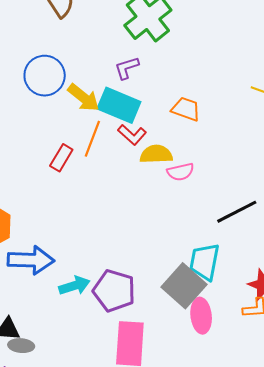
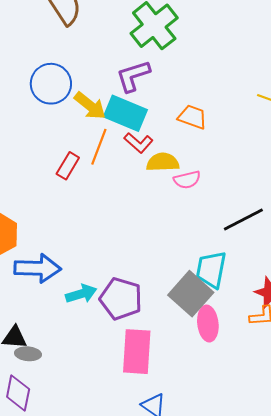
purple L-shape: (127, 68) -> (133, 76), size x1.4

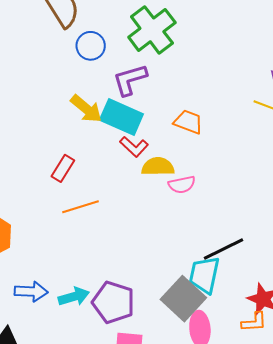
blue circle: (51, 84) -> (91, 46), moved, size x0.7
orange line: (99, 147) -> (81, 207), moved, turned 51
black line: (243, 220) -> (224, 249), moved
blue arrow: (38, 268) -> (31, 291), moved, size x0.7

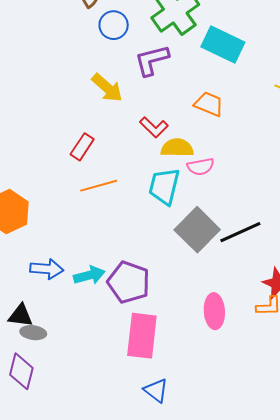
cyan rectangle: (121, 117) -> (223, 44), moved
cyan trapezoid: (204, 275) -> (164, 186), moved
gray square: (183, 299) -> (197, 230), moved

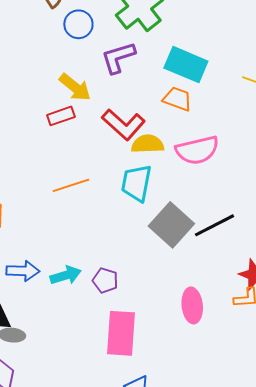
cyan rectangle: (223, 44) -> (186, 65), moved
red L-shape: (154, 127) -> (123, 124), size x1.5
red rectangle: (82, 147) -> (61, 116), moved, turned 40
pink semicircle: (201, 167) -> (197, 150), moved, size x1.6
purple pentagon: (129, 282) -> (105, 280), size x0.6

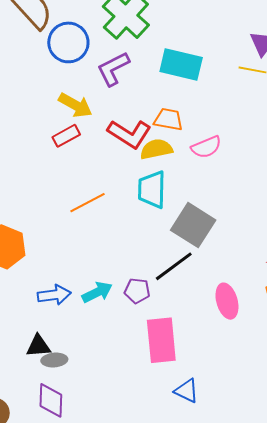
blue circle: (78, 24) -> (68, 42), size x1.4
orange trapezoid: (177, 99) -> (168, 119), moved
pink semicircle: (197, 150) -> (206, 147), size x0.7
black line: (215, 225) -> (174, 266), moved

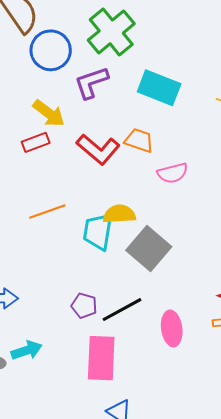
yellow semicircle: (156, 149) -> (119, 214), moved
cyan trapezoid: (152, 190) -> (98, 231), moved
black line: (174, 266) -> (122, 310), moved
cyan arrow: (97, 292) -> (27, 350), moved

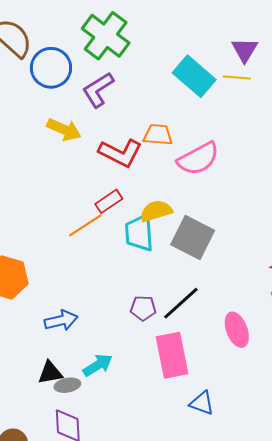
cyan rectangle: (159, 88) -> (194, 76), moved, turned 33
red rectangle: (36, 142) -> (109, 201), moved
pink semicircle: (173, 173) -> (198, 159), size x1.4
pink ellipse: (172, 328) -> (237, 330), moved

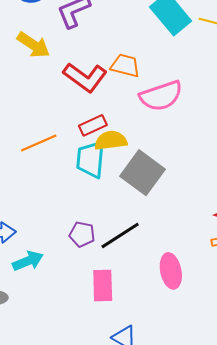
red rectangle: (109, 201) -> (93, 125), moved
pink rectangle: (172, 355) -> (103, 285), size x0.7
cyan arrow: (98, 365) -> (28, 261), moved

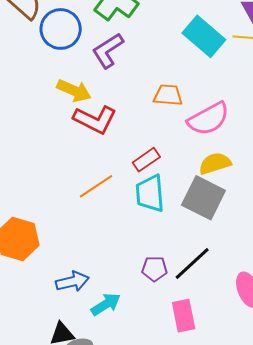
red L-shape: (85, 77) -> (95, 120), moved
yellow semicircle: (111, 140) -> (215, 163), moved

